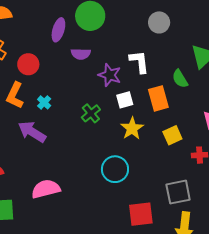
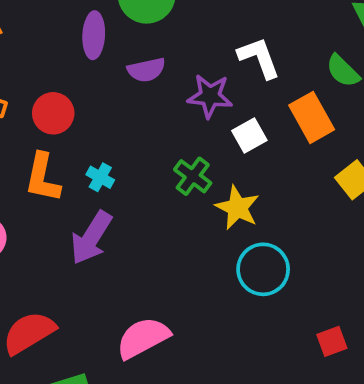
yellow star: (132, 128) -> (237, 208), moved
purple arrow: (32, 132) -> (91, 238), turned -76
red square: (141, 214) -> (332, 341), size x0.6

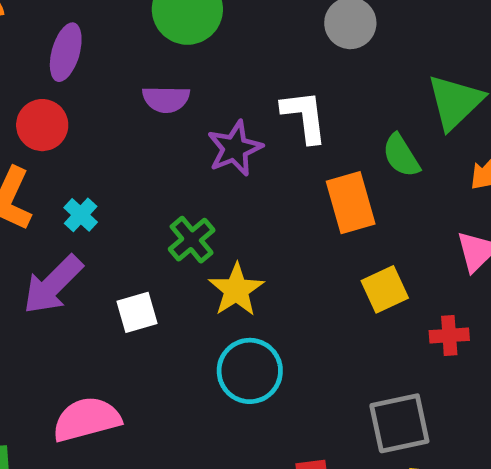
purple ellipse: (94, 35) -> (66, 52), moved
purple star: (210, 96) -> (235, 148), turned 30
white square: (249, 135) -> (137, 312), moved

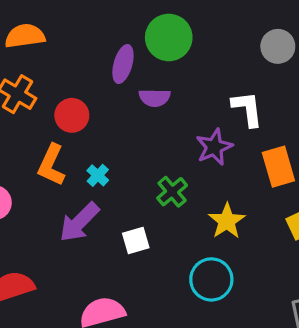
purple ellipse: (66, 52) -> (123, 64), moved
purple star: (235, 148) -> (214, 147), moved
yellow star: (236, 290) -> (227, 221), moved

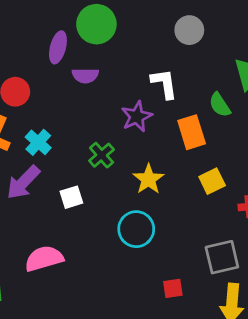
cyan cross: (98, 175) -> (38, 142), size x1.4

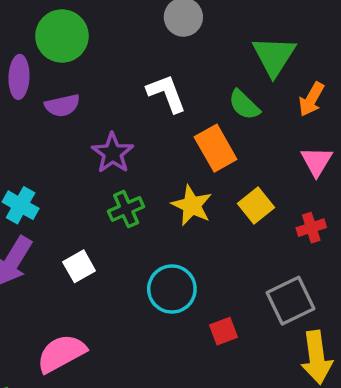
purple star: (137, 117) -> (113, 153), moved
green cross: (102, 155) -> (126, 209), moved, turned 30
yellow star: (148, 179) -> (192, 205), moved
red square: (173, 288) -> (223, 331), moved

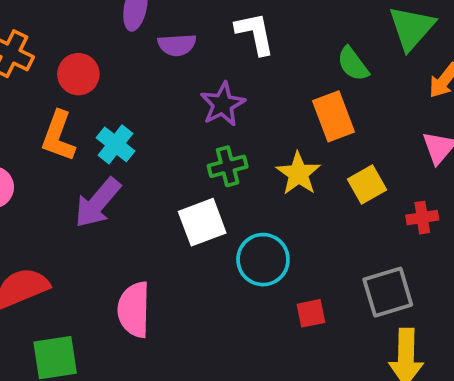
white L-shape: (167, 93) -> (255, 33), moved
green semicircle: (244, 105) -> (353, 64), moved
white square: (79, 266) -> (202, 222), moved, size x1.4
pink semicircle: (61, 353) -> (134, 310), turned -69

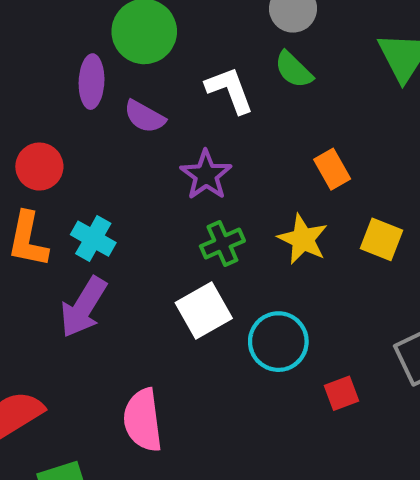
purple semicircle: (177, 45) -> (145, 117), turned 42
green semicircle: (353, 64) -> (294, 70), moved
orange rectangle: (333, 116) -> (332, 169), size x0.7
yellow square: (367, 184) -> (381, 239), turned -30

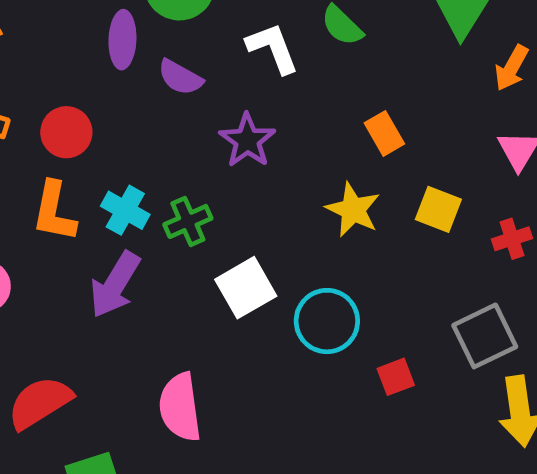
green cross: (222, 243) -> (188, 221), moved

